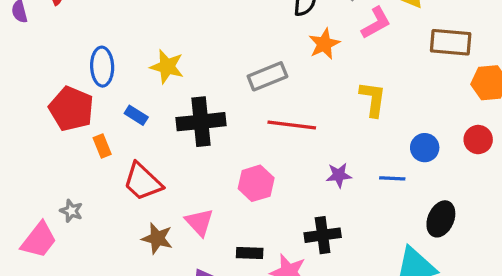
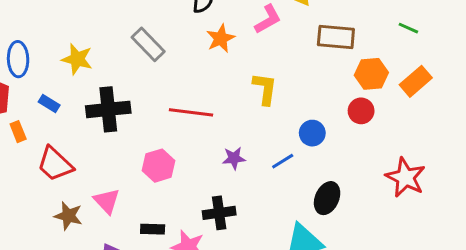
gray rectangle: (267, 76) -> (148, 44), moved, turned 68
red circle: (478, 140) -> (361, 111), moved
blue line: (392, 178) -> (283, 161), turned -35

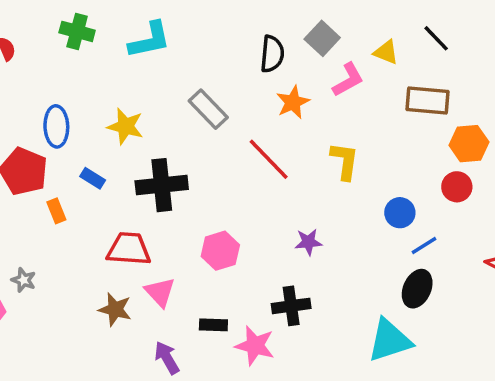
red line: (191, 112) -> (269, 159), moved, turned 39
blue line: (283, 161) -> (424, 245), moved
red trapezoid: (55, 164) -> (129, 249), moved, turned 141

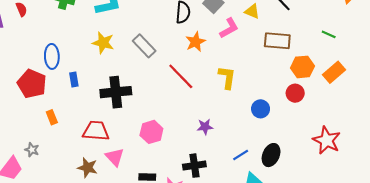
yellow star: (125, 126) -> (103, 43), moved
blue rectangle: (93, 178) -> (74, 80), moved, turned 48
orange rectangle: (56, 211) -> (52, 117), moved
blue line: (424, 245) -> (241, 155), moved

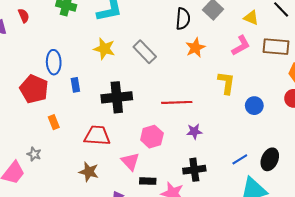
pink L-shape: (229, 28) -> (241, 46), moved
red line: (181, 76) -> (177, 102), moved, turned -48
blue circle: (261, 109) -> (254, 106), moved
purple star: (205, 127) -> (194, 131), moved
pink triangle: (115, 157) -> (130, 161), moved

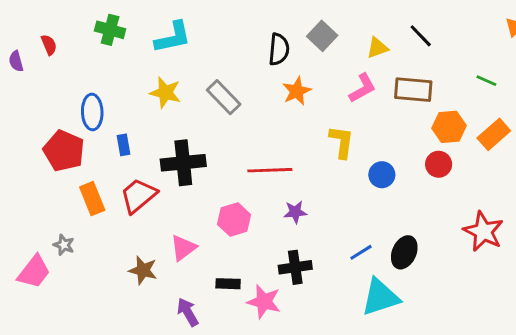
yellow triangle: (251, 18) -> (377, 48), turned -42
orange rectangle: (54, 122) -> (92, 199), size x1.5
red trapezoid: (97, 136) -> (138, 196), moved, turned -44
pink triangle: (130, 161) -> (183, 248), moved, turned 36

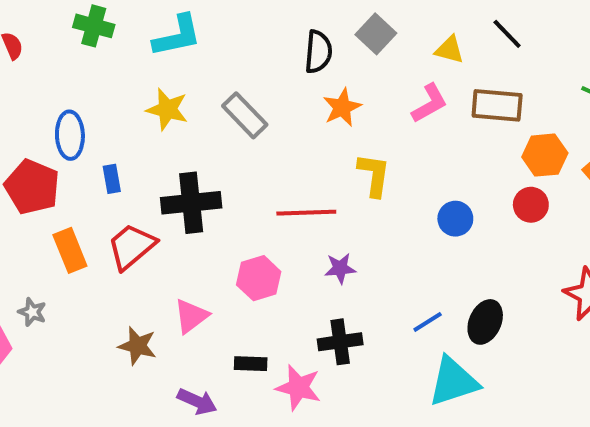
yellow triangle: (377, 48) -> (449, 50), turned 35
yellow L-shape: (342, 142) -> (374, 175), moved
purple arrow: (188, 312) -> (197, 401), turned 144

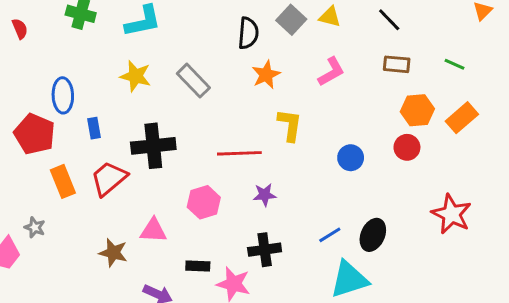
yellow triangle: (449, 50) -> (330, 17), moved
brown rectangle: (497, 105) -> (397, 64), moved, size x0.7
pink triangle: (191, 316) -> (153, 230), turned 40

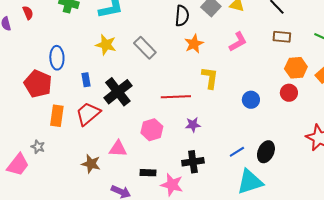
blue rectangle: (94, 128) -> (86, 80), moved
black cross: (153, 146) -> (118, 92), turned -32
orange rectangle: (63, 181) -> (57, 116), turned 30

